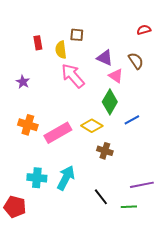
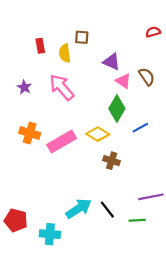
brown semicircle: (136, 61) -> (147, 77), moved
pink arrow: (73, 76) -> (62, 87), moved
cyan cross: (37, 178) -> (50, 234), moved
cyan arrow: (66, 178) -> (79, 209), moved, turned 30

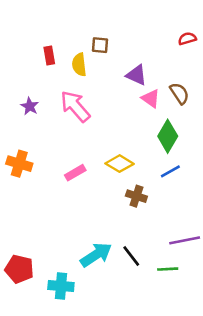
green diamond: (117, 109) -> (168, 136), moved
blue line: (140, 128) -> (170, 171), moved
orange cross: (30, 133) -> (19, 164), moved
pink rectangle: (62, 142) -> (75, 173), size x0.6

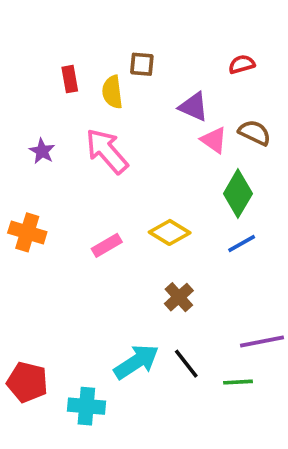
red semicircle: (187, 39) -> (242, 64), moved
brown semicircle: (179, 93) -> (255, 133), turned -30
brown cross: (136, 196) -> (179, 297), moved, turned 30

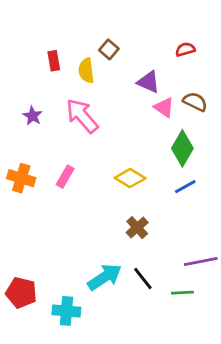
brown square: (142, 64) -> (109, 49), turned 36
pink rectangle: (107, 245) -> (65, 177), moved, turned -30

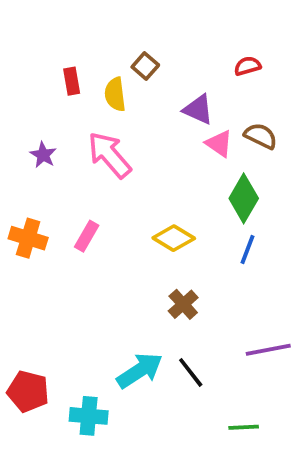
blue line: (185, 187) -> (247, 249), turned -40
green line: (182, 293) -> (244, 427), moved

